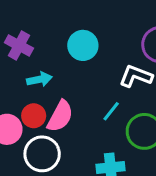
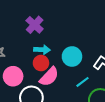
cyan circle: (83, 45) -> (72, 56), moved
red circle: (34, 116) -> (41, 63), moved

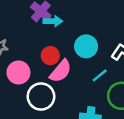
cyan arrow: (42, 50) -> (53, 21), moved

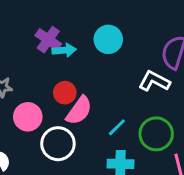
cyan circle: (86, 46) -> (108, 39), moved
cyan line: (100, 75) -> (117, 127), moved

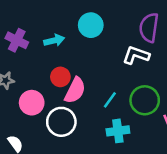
purple cross: (48, 40) -> (17, 40), moved

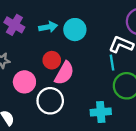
cyan circle: (91, 25) -> (75, 30), moved
cyan line: (110, 100) -> (112, 63), moved, turned -49

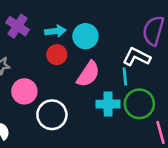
red circle: (52, 60) -> (57, 55), moved
pink semicircle: (64, 73) -> (88, 74), moved
cyan cross: (101, 112) -> (108, 104), moved

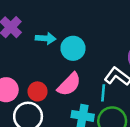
red circle: (57, 55) -> (37, 91), moved

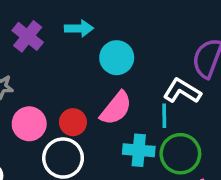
cyan arrow: (46, 38) -> (79, 28), moved

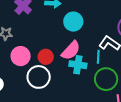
cyan cross: (139, 150) -> (78, 65), moved

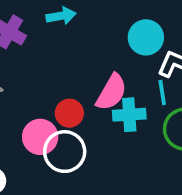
cyan circle: (73, 22) -> (146, 37), moved
pink circle: (21, 56) -> (40, 137), moved

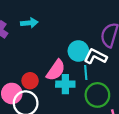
cyan circle: (146, 37) -> (78, 51), moved

